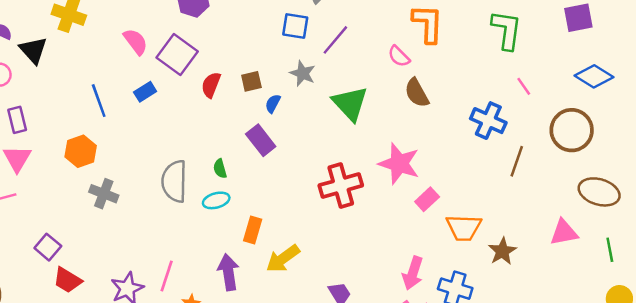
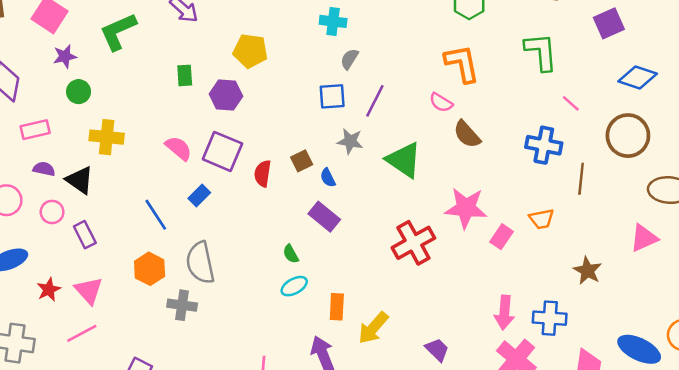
blue semicircle: (273, 103) -> (328, 178), turned -42
purple rectangle: (17, 120) -> (85, 235), moved
gray semicircle: (174, 181) -> (200, 263), moved
orange trapezoid: (464, 228) -> (541, 219), moved, size x0.7

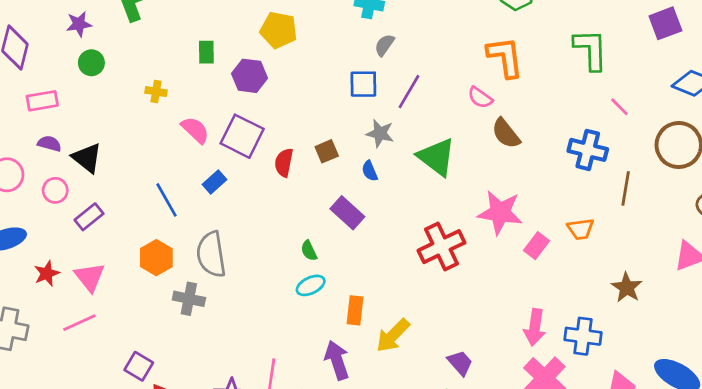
yellow cross: (107, 137) -> (156, 92), moved, size x0.6
blue semicircle: (328, 178) -> (370, 171), moved
purple rectangle: (85, 235) -> (89, 217), turned 75

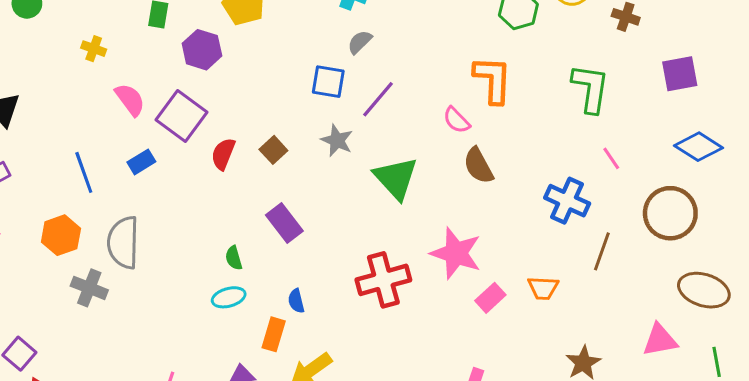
brown square: (327, 151) -> (273, 150), turned -30
blue semicircle: (370, 171) -> (296, 301), moved

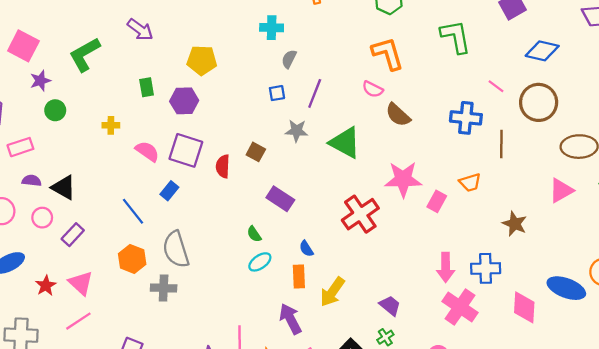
blue square: (328, 82) -> (277, 93), size x0.7
pink line: (611, 158) -> (496, 86), moved

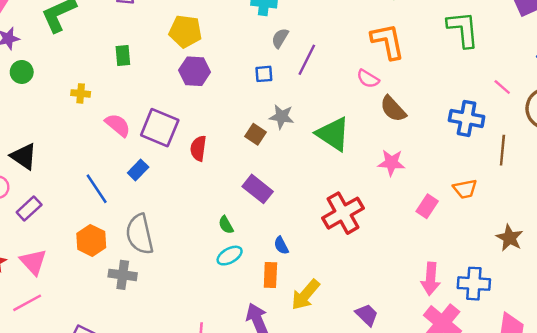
purple line: (315, 93) -> (307, 60), moved
purple hexagon: (184, 101) -> (194, 71), moved
brown square: (256, 152) -> (256, 134), moved
pink star: (403, 179) -> (391, 163), moved, size x0.7

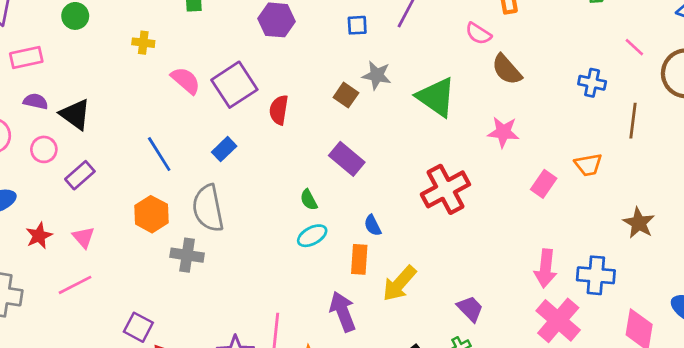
blue cross: (467, 118) -> (592, 83), size x0.7
purple square: (160, 128) -> (234, 85), turned 33
blue rectangle: (138, 170) -> (224, 149), moved
pink triangle: (33, 262) -> (83, 237), size x0.7

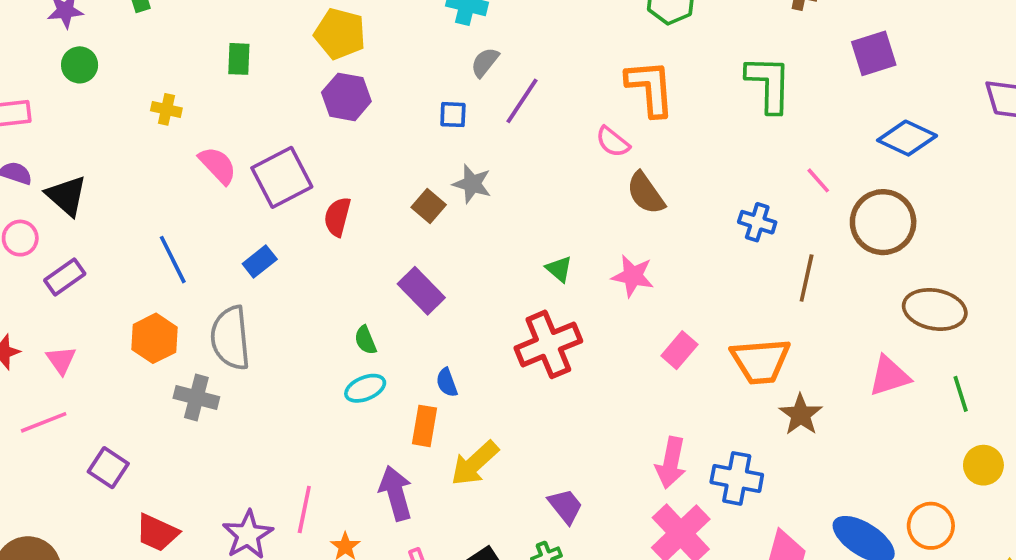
green triangle: (436, 97) -> (559, 269), moved, size x0.5
orange trapezoid: (588, 165) -> (760, 361), moved, size x1.6
purple square: (138, 327) -> (108, 468), moved

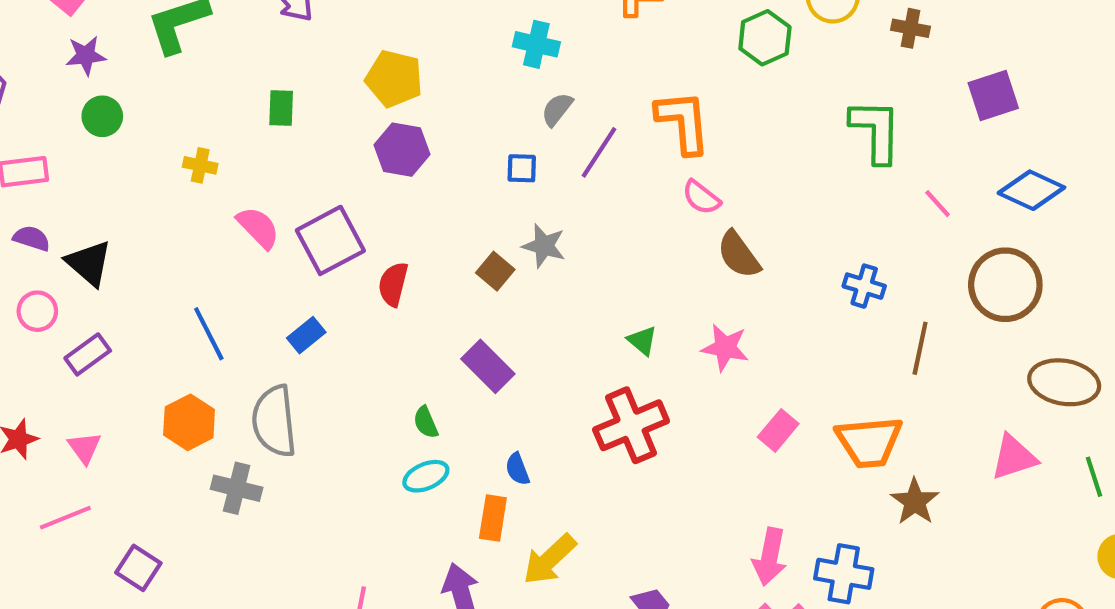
orange L-shape: (650, 88) -> (683, 122), moved
pink line: (818, 180) -> (938, 204), moved

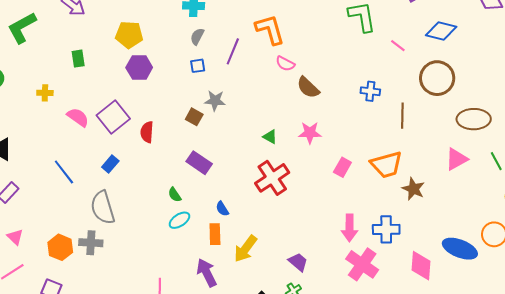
gray semicircle: (557, 109) -> (197, 37), moved
orange hexagon: (189, 422) -> (60, 247), moved

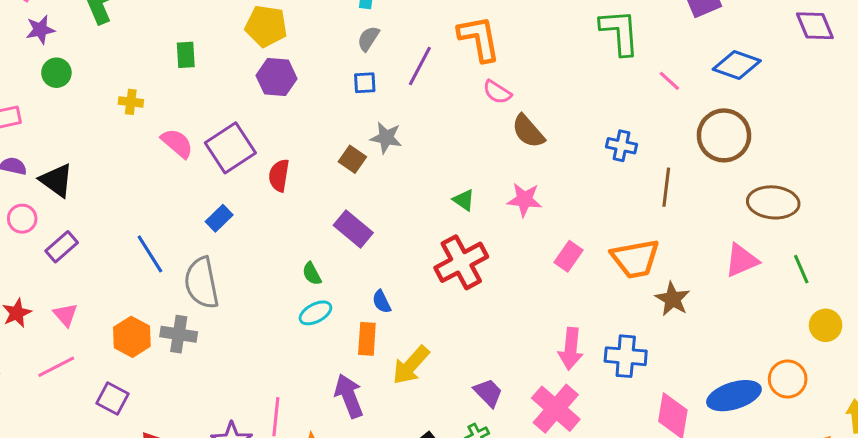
blue line: (64, 172) -> (150, 254), moved
blue ellipse: (460, 249) -> (734, 396), turned -44
pink cross: (362, 264) -> (556, 409), moved

